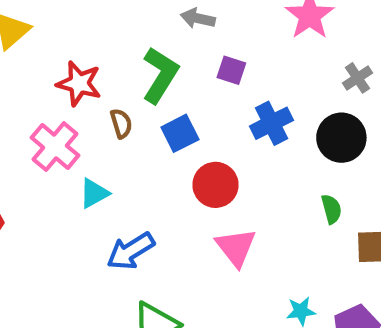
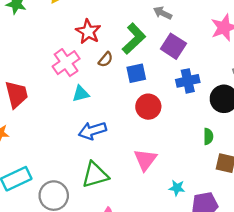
purple square: (231, 70) -> (173, 46), size x1.5
brown semicircle: (121, 123) -> (106, 59), turned 42
pink triangle: (236, 247) -> (145, 160), moved

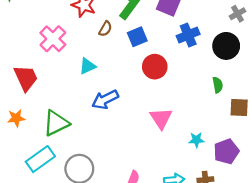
pink cross: (66, 63) -> (53, 39), moved
green triangle: (95, 175) -> (56, 123), moved

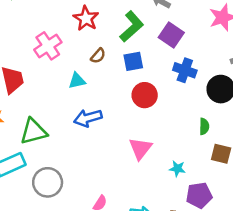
brown semicircle: (105, 29) -> (98, 56), moved
blue cross: (188, 35) -> (185, 70), turned 30
cyan star: (196, 140) -> (177, 169), moved

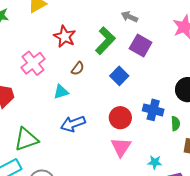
blue square: (133, 61) -> (119, 76), moved, turned -30
blue cross: (185, 70) -> (153, 110), moved
red circle: (145, 95) -> (120, 118), moved

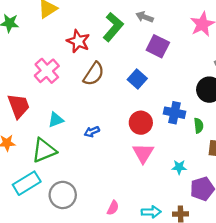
green L-shape: (105, 41) -> (113, 27), moved
brown semicircle: (78, 69) -> (94, 74), size x1.6
cyan triangle: (61, 92) -> (56, 120), moved
blue arrow: (73, 124) -> (92, 132), size x0.6

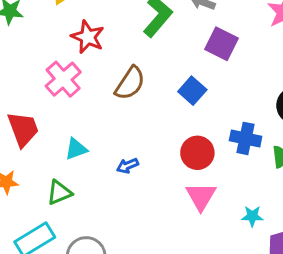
red star: (78, 41) -> (88, 37), moved
green triangle: (44, 150) -> (59, 193), size x0.7

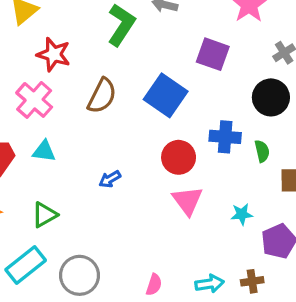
purple square: (222, 44) -> (213, 54), moved
blue square: (192, 91) -> (166, 95), size x1.5
cyan triangle: (76, 149) -> (44, 151), moved, turned 35

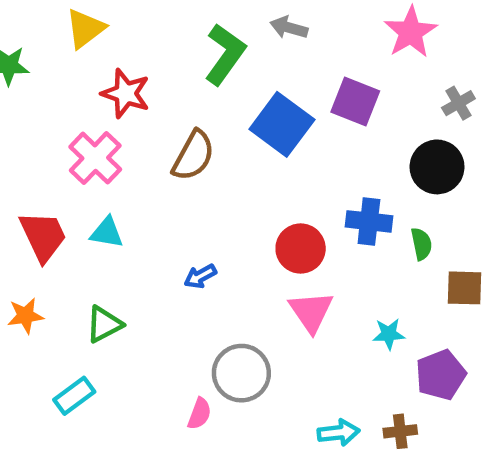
blue square: (166, 95) -> (282, 124), moved
cyan rectangle: (26, 265) -> (74, 396), size x0.7
gray circle: (80, 275) -> (241, 373), moved
pink semicircle: (154, 285) -> (199, 414), moved

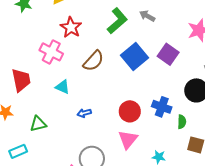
pink cross: (95, 158) -> (51, 52), turned -30
cyan triangle: (107, 232) -> (63, 87), moved

